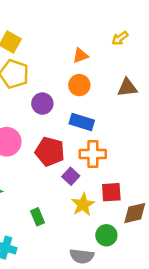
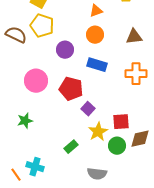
orange cross: (93, 154) -> (136, 74), moved
green rectangle: (37, 217) -> (71, 147), moved, turned 72
green circle: (106, 235) -> (117, 146), moved

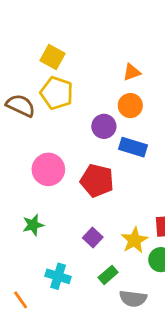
purple circle: (65, 50) -> (104, 126), moved
purple square: (88, 109) -> (93, 237), moved
green rectangle: (71, 147) -> (108, 275), moved
cyan cross: (35, 167) -> (58, 276), moved

